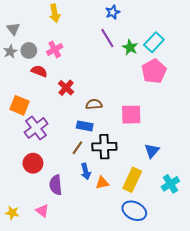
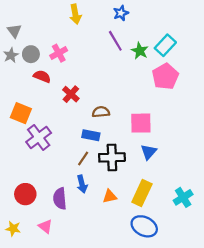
yellow arrow: (55, 13) -> (75, 14), moved
blue triangle: (152, 151) -> (149, 152), moved
red circle: (33, 163) -> (25, 194), moved
blue arrow: (86, 171) -> (82, 184), moved

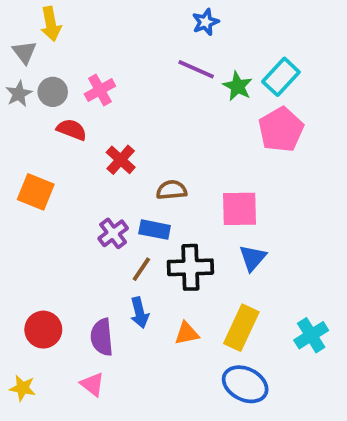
yellow arrow: (75, 14) -> (51, 24), moved
purple line: (115, 41) -> (196, 69), turned -35
purple cross: (39, 137) -> (113, 233), moved, size x0.7
pink triangle: (45, 226) -> (92, 384), moved

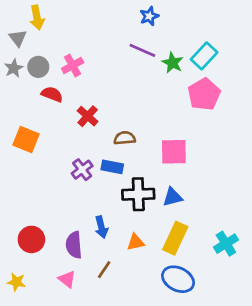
blue triangle: (253, 258) -> (173, 197), moved, turned 35
brown line: (141, 269) -> (104, 270), moved

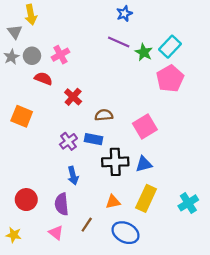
pink square: (174, 152) -> (145, 126), turned -30
blue arrow: (101, 227) -> (73, 176), moved
blue ellipse: (178, 279) -> (126, 233), moved

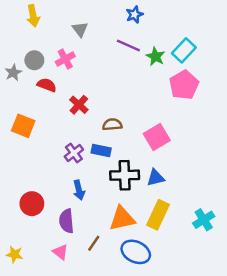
gray triangle: (15, 32) -> (80, 29), moved
gray star: (11, 57) -> (13, 73), moved
red circle: (26, 200) -> (32, 204), moved
orange triangle: (113, 202) -> (122, 219), size x1.6

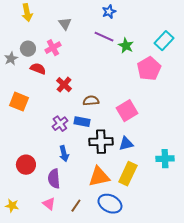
cyan rectangle: (184, 50) -> (164, 41), moved
cyan cross: (204, 220) -> (165, 159), moved, turned 30
brown line: (94, 243) -> (76, 206), moved

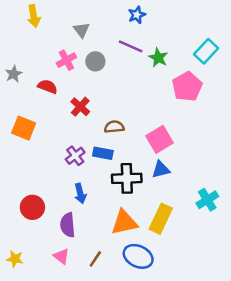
gray circle: (28, 49) -> (95, 61), moved
blue triangle: (126, 144) -> (161, 170), moved
cyan cross: (165, 159) -> (207, 200), turned -30

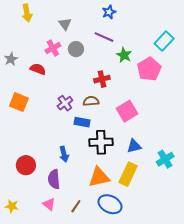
green star: (158, 58) -> (124, 55), moved
red cross: (80, 107) -> (102, 79), moved, turned 35
purple cross: (75, 156) -> (65, 103), moved
blue triangle: (161, 170) -> (134, 146), moved

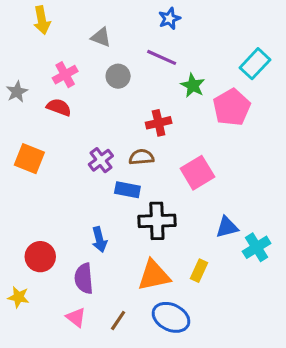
gray triangle: (65, 24) -> (101, 37), turned -32
pink cross: (53, 48) -> (65, 75), moved
blue triangle: (134, 146) -> (227, 227), moved
yellow rectangle: (128, 174) -> (199, 271), size x0.6
yellow star: (12, 206) -> (18, 297), moved

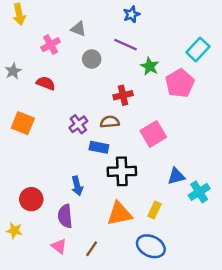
yellow arrow: (42, 20) -> (19, 14), moved
pink cross: (65, 75) -> (51, 45), moved
blue ellipse: (171, 317) -> (151, 246), moved

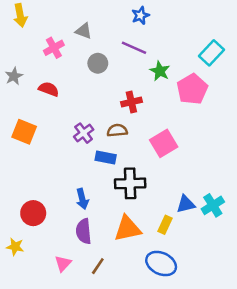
blue triangle: (176, 176) -> (186, 204), moved
purple semicircle: (65, 216) -> (84, 231), moved
pink triangle: (59, 246) -> (63, 264), turned 35

